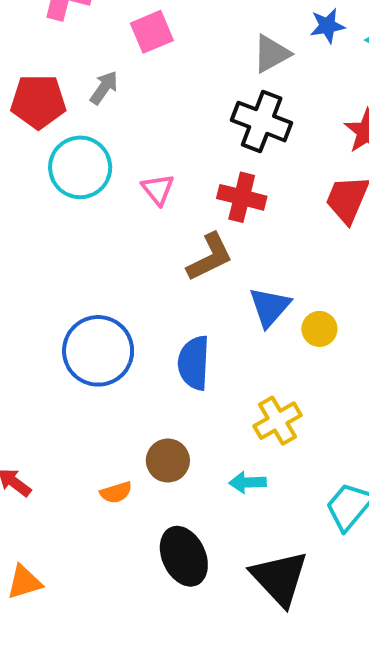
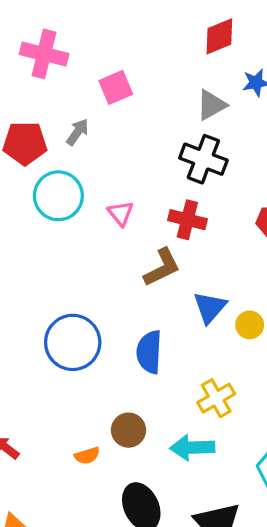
cyan arrow: (248, 482) -> (192, 448), size x1.5

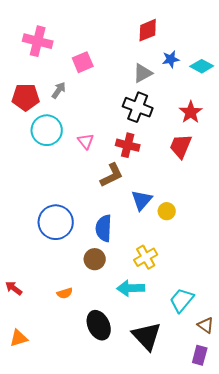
brown circle: (128, 430) -> (95, 259), moved

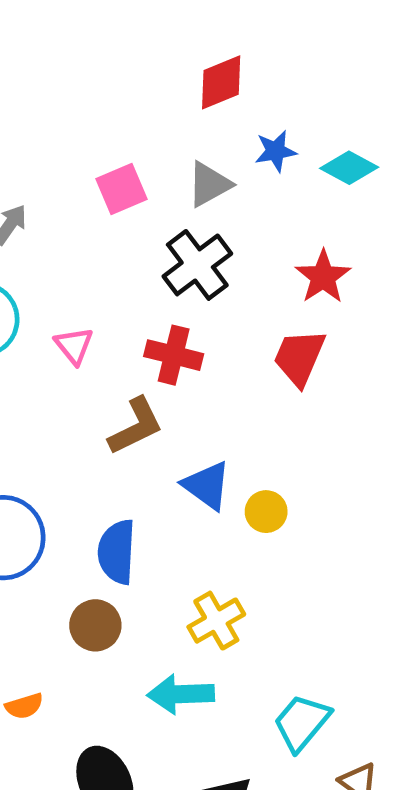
pink square: (83, 62) -> (121, 189), moved
black cross: (138, 107) -> (197, 265), turned 32
blue triangle: (142, 200) -> (207, 485), turned -35

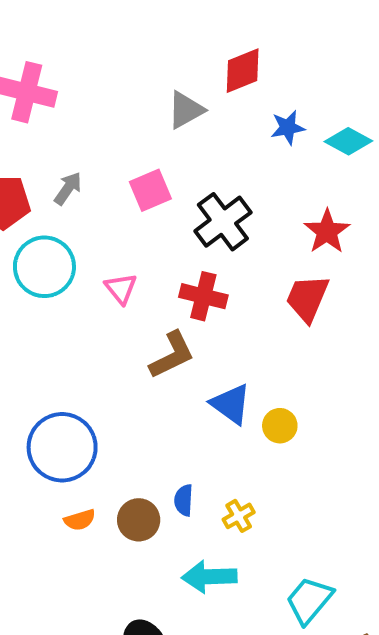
gray triangle: (209, 184) -> (186, 110), moved
pink square: (121, 189) -> (150, 190), moved
blue semicircle: (117, 552) -> (184, 500), moved, size x0.6
yellow cross: (216, 621) -> (239, 516), size x0.7
orange semicircle: (24, 706) -> (80, 520), moved

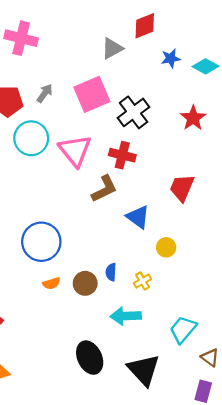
pink square: (150, 190) -> (92, 94), size x1.5
pink triangle: (121, 288) -> (75, 151), size x1.8
red trapezoid: (307, 298) -> (182, 188), moved
yellow circle: (280, 426) -> (166, 247), moved

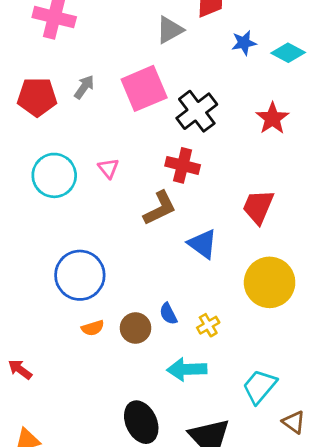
cyan circle: (31, 138) -> (54, 175), moved
pink triangle: (75, 151) -> (108, 168), moved, size x0.5
yellow circle: (166, 247) -> (270, 282), moved, size x2.0
blue semicircle: (111, 272) -> (168, 314), turned -30

